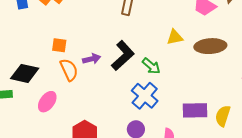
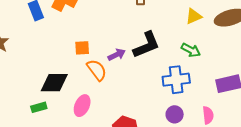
black L-shape: (123, 56) -> (146, 45), turned 32
green arrow: (151, 66) -> (191, 50), moved
blue cross: (145, 96) -> (176, 80), turned -36

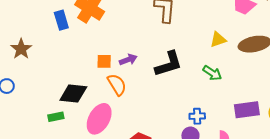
purple arrow: (117, 55) -> (128, 60), moved
blue cross: (176, 80) -> (197, 116), moved, size x0.6
pink ellipse: (82, 106) -> (99, 119), size x1.4

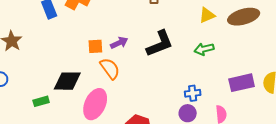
green arrow: (212, 73) -> (204, 49), turned 138
green rectangle: (56, 117) -> (41, 101), moved

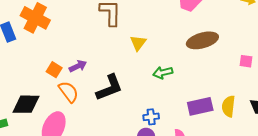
yellow triangle: (207, 15) -> (138, 43), moved, turned -30
black L-shape: (160, 44) -> (109, 88), moved
orange square: (95, 46) -> (54, 70), turned 35

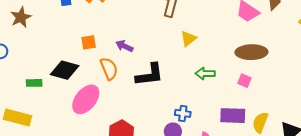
pink square: (246, 61) -> (244, 81), moved
purple arrow: (78, 66) -> (124, 46), turned -144
orange square: (54, 70) -> (89, 42), moved, turned 35

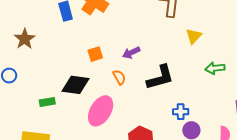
purple arrow: (124, 46) -> (131, 53), turned -42
orange semicircle: (109, 69) -> (119, 77), size x0.7
blue cross: (183, 113) -> (181, 112), moved

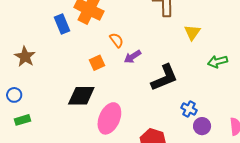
orange semicircle: (119, 77) -> (116, 40), moved
green rectangle: (47, 102) -> (22, 120), moved
blue cross: (181, 112) -> (189, 109), turned 35

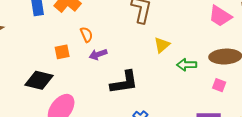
green arrow: (217, 62) -> (187, 65), moved

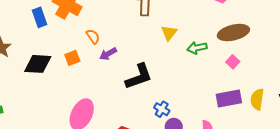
black diamond: (39, 80) -> (38, 64), moved
pink square: (219, 85) -> (233, 62), turned 32

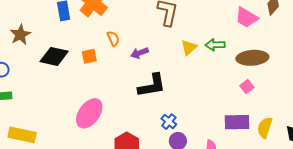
green arrow: (197, 48) -> (215, 45), moved
purple arrow: (108, 54) -> (139, 53), moved

